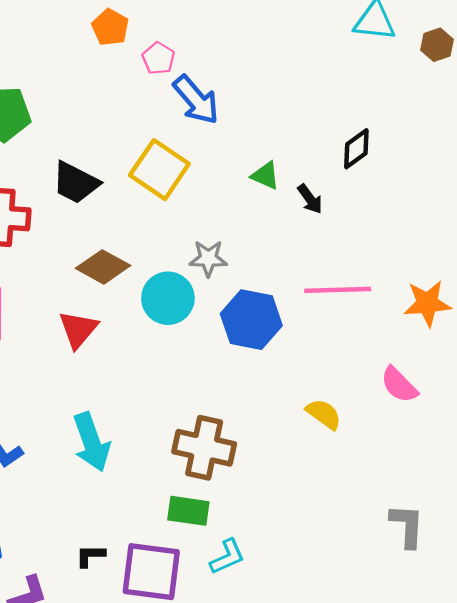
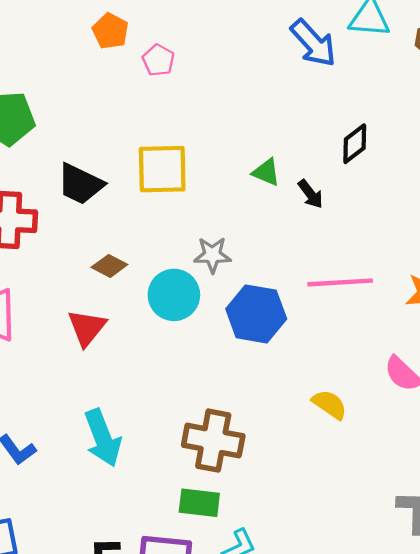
blue arrow: (196, 100) -> (313, 43), moved
yellow square: (159, 170) -> (162, 169), turned -34
brown diamond: (103, 267) -> (109, 266), size x0.7

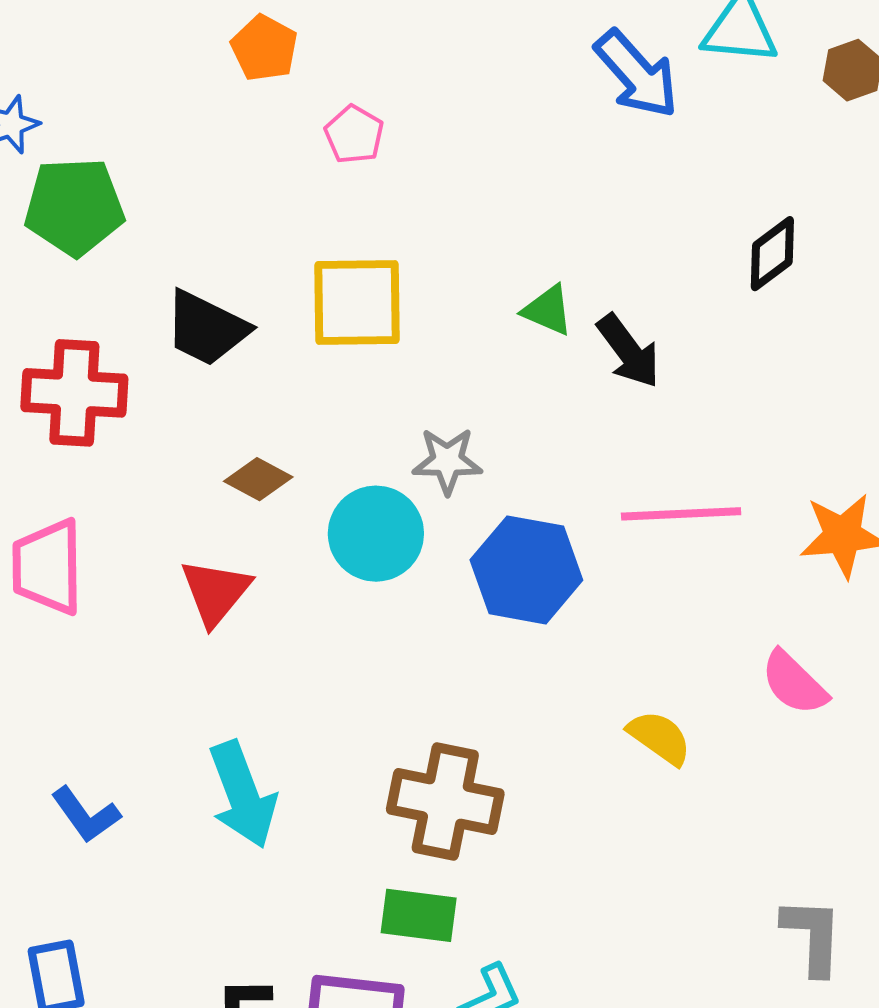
pink pentagon: (158, 60) -> (354, 134), moved
black diamond: (355, 144) -> (772, 254), moved
black arrow: (310, 194) -> (628, 351), size x1.4

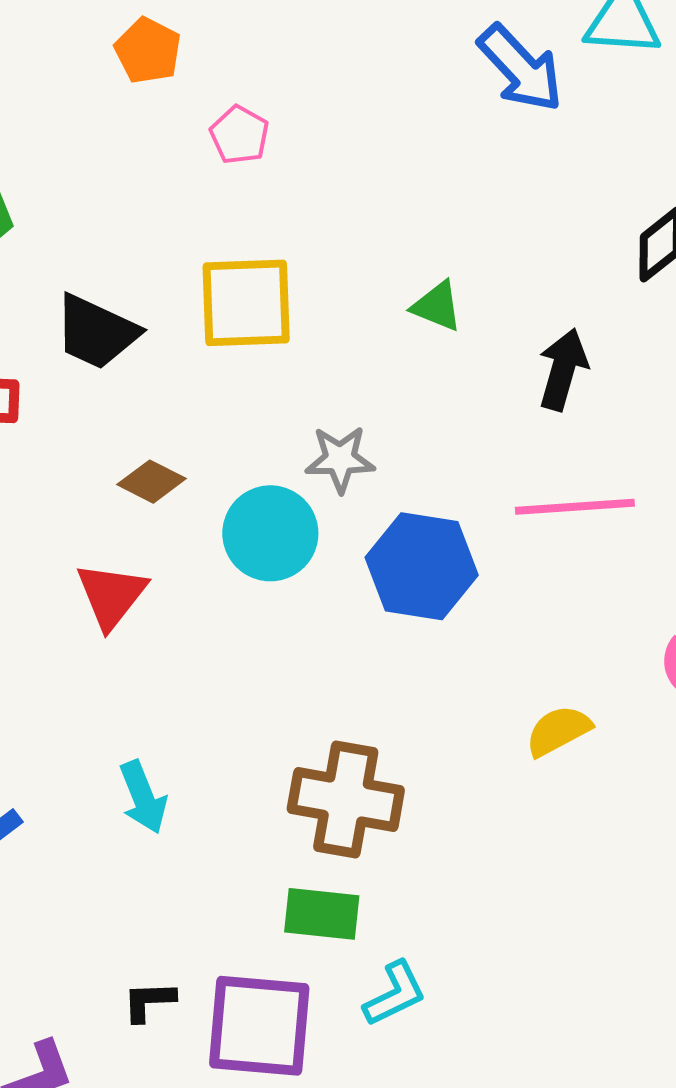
black arrow: (628, 351) -> (563, 369), moved, turned -126
yellow semicircle: (659, 738) -> (558, 731), turned -62
cyan arrow: (243, 795) -> (143, 797), size x0.7

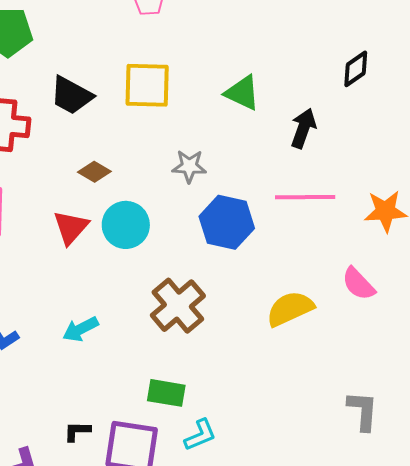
green triangle: (437, 306) -> (242, 93), size x1.4
cyan circle: (270, 533) -> (126, 225), moved
yellow semicircle: (558, 731) -> (290, 309), size x1.4
cyan arrow: (143, 797) -> (80, 329), turned 81
brown cross: (346, 800) -> (178, 306), moved, turned 36

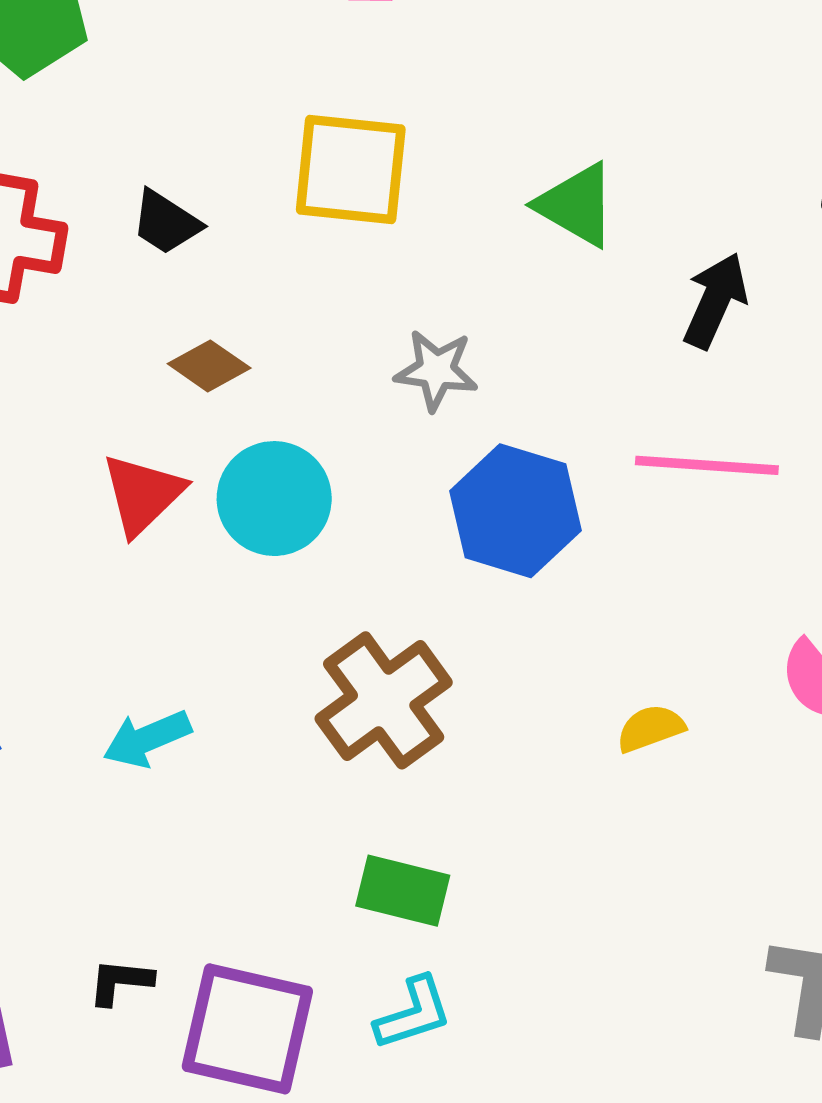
black trapezoid: (71, 95) -> (166, 222), moved, size x0.7
yellow semicircle: (290, 309) -> (650, 728), size x0.6
green rectangle: (166, 393) -> (403, 891), moved

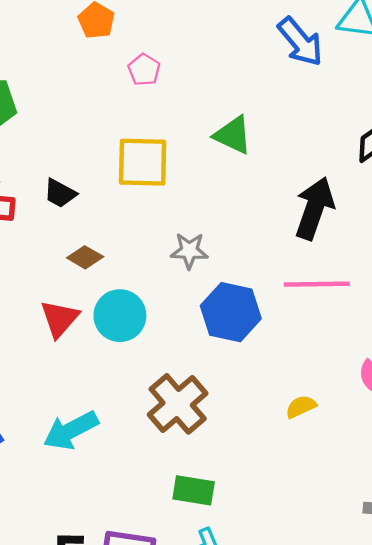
green triangle: (576, 205) -> (233, 135), moved
black arrow: (715, 301) -> (314, 208), size x1.4
cyan arrow: (147, 739) -> (71, 430), size x1.4

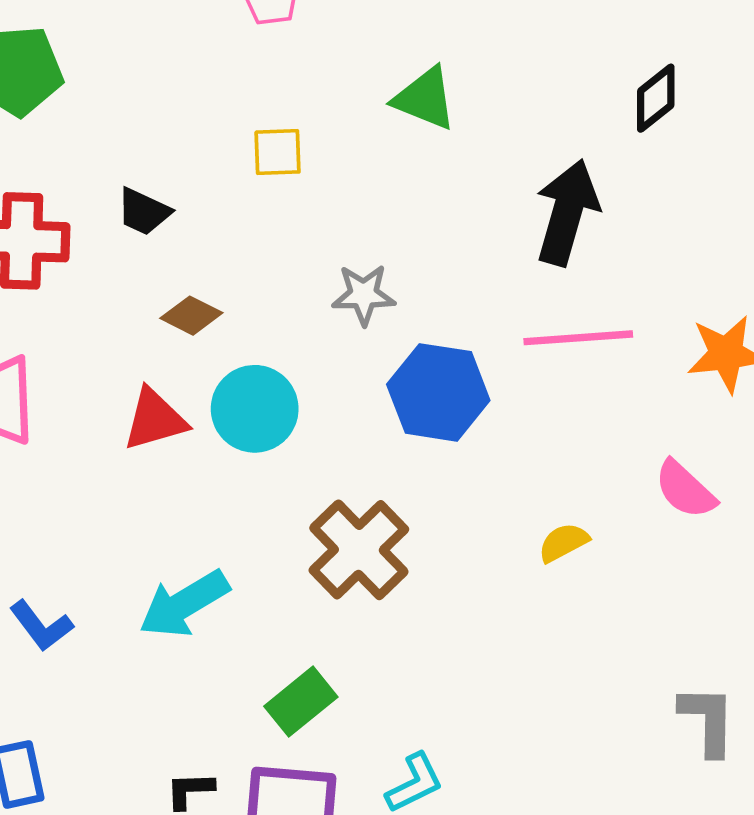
yellow square: (143, 162) -> (278, 152), size x0.6
red triangle: (60, 319) -> (155, 420), turned 36
green rectangle: (194, 490) -> (301, 702), moved, turned -45

